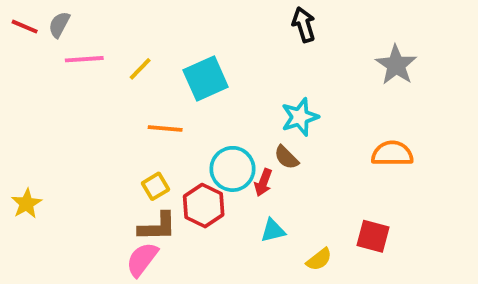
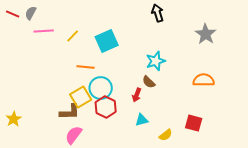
cyan circle: (232, 169) -> (101, 88), moved
yellow square: (156, 186) -> (81, 97), size x1.5
yellow star: (27, 204) -> (14, 119), moved
brown L-shape: (157, 227) -> (70, 112), moved

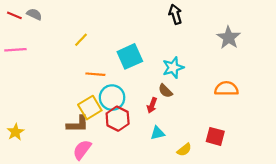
gray semicircle: (31, 13) -> (34, 14), turned 88
pink line: (44, 31) -> (15, 50), moved
cyan square: (107, 41) -> (130, 56), moved

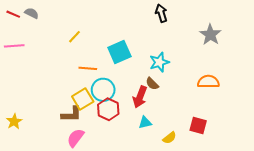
red arrow: (152, 105) -> (140, 97), size x1.5

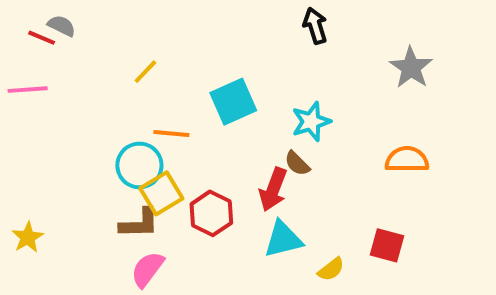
red line: (13, 14) -> (42, 38), moved
cyan circle: (103, 90) -> (139, 165), moved
cyan triangle: (145, 123) -> (283, 239), size x1.5

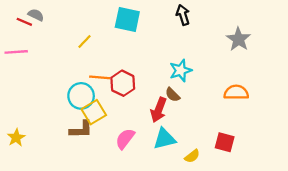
cyan square: (233, 102) -> (127, 20), moved, turned 36
red hexagon: (211, 213) -> (123, 83), moved
pink semicircle: (147, 269) -> (125, 139), moved

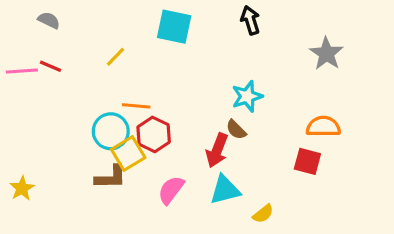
red line: (24, 22) -> (50, 66), moved
red hexagon: (123, 83) -> (154, 134), moved
red square: (225, 142) -> (307, 161), moved

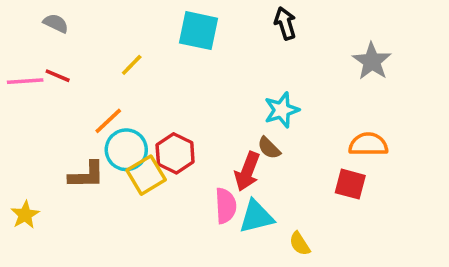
orange line: (136, 106) -> (108, 121), moved, turned -48
brown L-shape: (111, 177) -> (87, 175), moved
pink semicircle: (171, 190) -> (226, 206), moved, turned 140
yellow semicircle: (263, 214) -> (300, 244), turned 95

